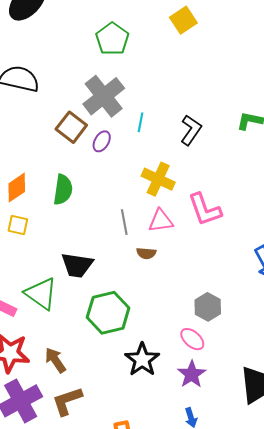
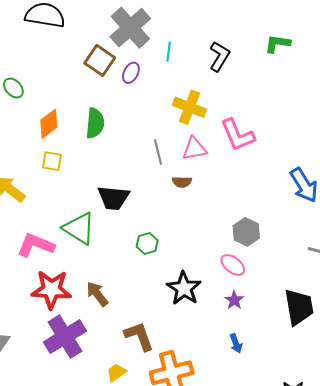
green hexagon: (108, 313) -> (147, 243), size x0.5
purple star: (192, 374) -> (234, 300), size x0.7
brown L-shape: (67, 401) -> (139, 336), moved, turned 92

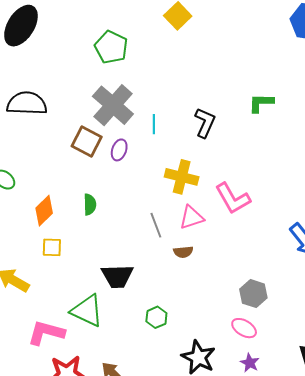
green semicircle: (95, 123) -> (90, 204), size x0.7

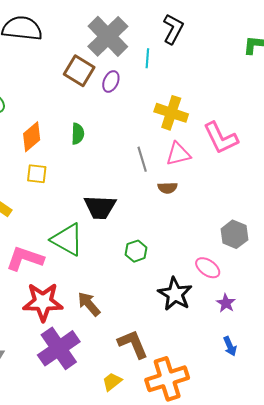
black L-shape: (205, 123) -> (173, 29), moved
pink ellipse: (244, 328) -> (208, 268), moved

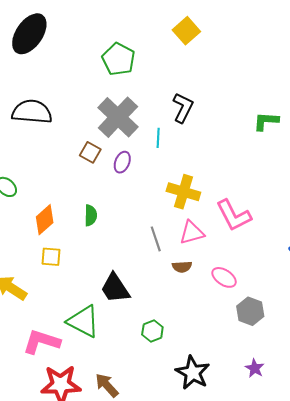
brown square: (79, 71) -> (90, 152), size x0.7
black trapezoid: (100, 207) -> (115, 288), turned 56
pink ellipse: (208, 268) -> (224, 277), moved
purple star: (226, 303) -> (255, 368), moved

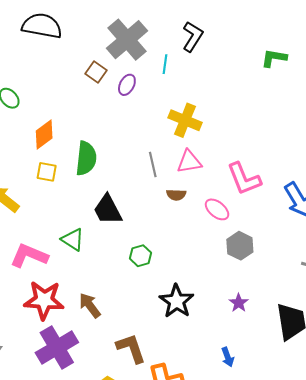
green semicircle: (91, 215) -> (86, 158), moved, size x1.6
pink L-shape: (234, 215) -> (244, 179), moved
green triangle: (83, 321) -> (73, 240), size x0.7

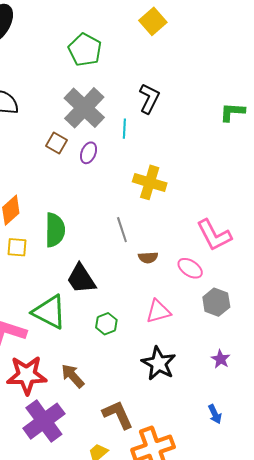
pink triangle: (189, 162) -> (158, 311), moved
green triangle: (73, 240) -> (49, 312), size x1.5
green hexagon: (141, 256) -> (106, 324), moved

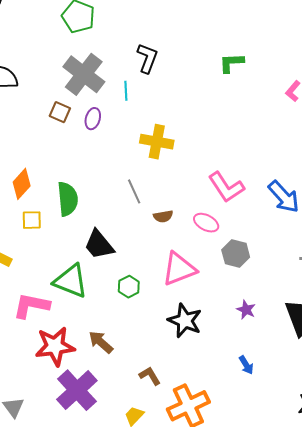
pink triangle: (158, 311) -> (179, 269), size x1.4
brown L-shape: (118, 415) -> (150, 376), size x0.7

